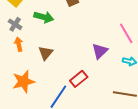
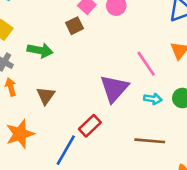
purple triangle: (100, 51) -> (114, 89), size x1.4

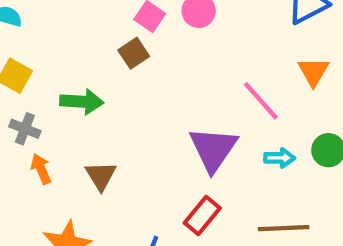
red rectangle: (90, 126) -> (202, 216), moved

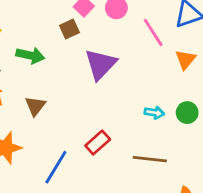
pink line: (261, 101) -> (153, 33), moved
purple triangle: (213, 149) -> (101, 64), moved

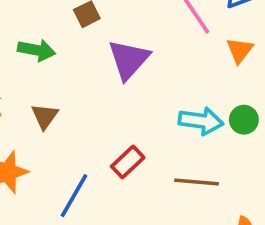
cyan arrow: (154, 113) -> (201, 121), size x1.6

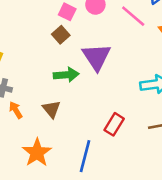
green arrow: (37, 50) -> (66, 75), moved

